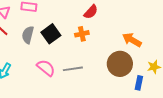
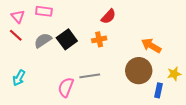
gray semicircle: (28, 35) -> (43, 40), turned 42
pink semicircle: (46, 68) -> (66, 87), moved, turned -108

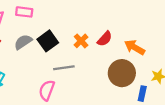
red semicircle: (108, 16) -> (105, 39), moved
orange cross: (99, 39) -> (81, 41), turned -32
gray line: (90, 76) -> (64, 68), moved

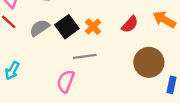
orange cross: (81, 41) -> (93, 27), moved
orange arrow: (135, 47) -> (164, 20), moved

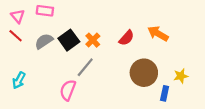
gray line: (85, 56) -> (85, 67), turned -42

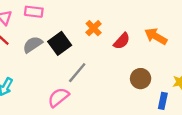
orange cross: (93, 40) -> (94, 28), moved
brown circle: (144, 73) -> (141, 79), size x0.7
pink semicircle: (68, 90) -> (58, 97), turned 30

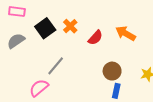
black square: (60, 43) -> (45, 28), moved
blue rectangle: (163, 101) -> (116, 91), moved

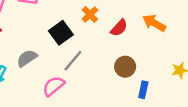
black square: (45, 28) -> (61, 33), moved
gray semicircle: (16, 41) -> (27, 58), moved
brown circle: (112, 71) -> (125, 67), moved

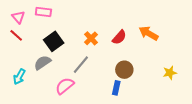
orange cross: (90, 15) -> (91, 38), moved
black square: (61, 33) -> (54, 41), moved
blue rectangle: (143, 90) -> (116, 88), moved

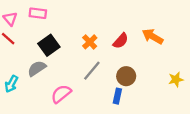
gray line: (81, 65) -> (92, 71), moved

